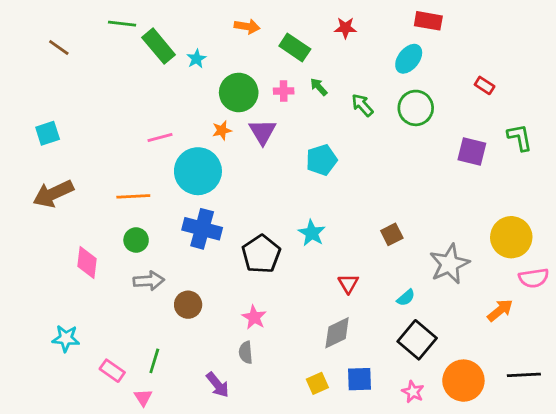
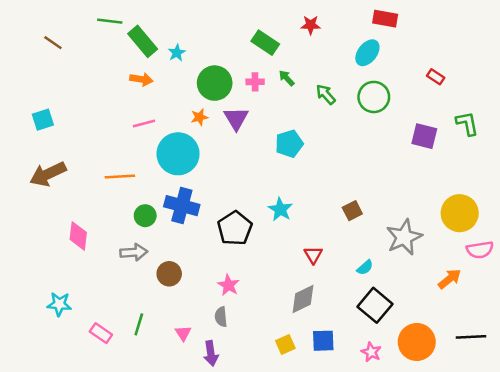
orange arrow: (247, 26) -> (141, 79), moved
green circle: (136, 240) -> (145, 216), moved
purple arrow: (218, 385) -> (211, 353), moved, turned 30
pink triangle: (143, 397) -> (183, 333), moved

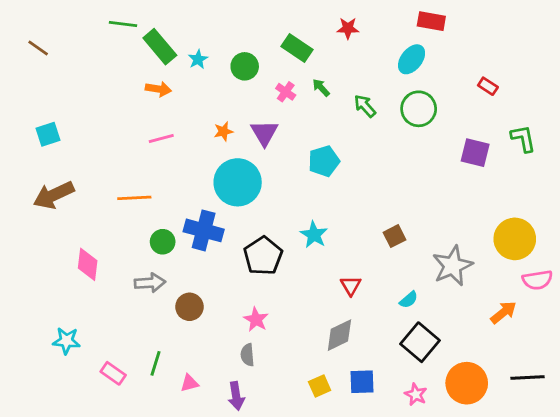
brown line: (53, 43) -> (38, 48), moved
pink cross: (255, 82) -> (286, 92), turned 36
green circle: (215, 83) -> (245, 66), moved, size x0.7
cyan circle: (178, 154) -> (238, 182), moved
pink triangle: (183, 333) -> (189, 383), moved, turned 48

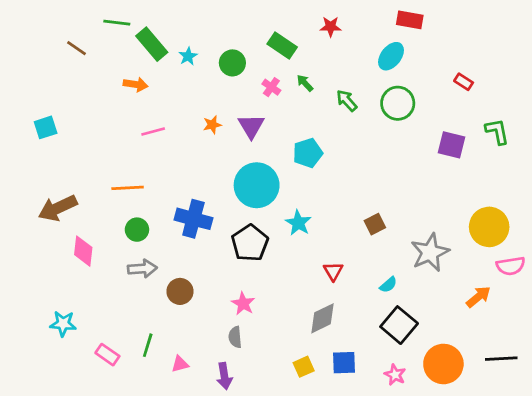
brown line: (38, 48) -> (76, 48), moved
orange arrow: (158, 89) -> (136, 84), moved
cyan circle: (238, 182) -> (257, 185), moved
brown arrow: (54, 195) -> (58, 208), moved
green circle: (163, 242) -> (137, 230), moved

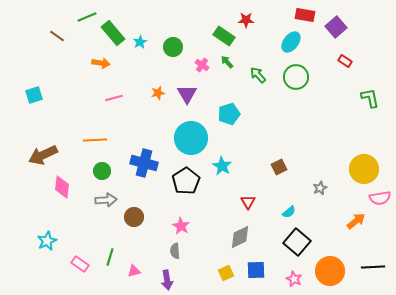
green line: (117, 23) -> (87, 17), turned -30
green rectangle: (282, 45) -> (224, 36), moved
purple square: (451, 145) -> (336, 27), moved, turned 35
gray star: (430, 252) -> (320, 188), size x0.5
cyan star: (63, 324) -> (47, 241), turned -30

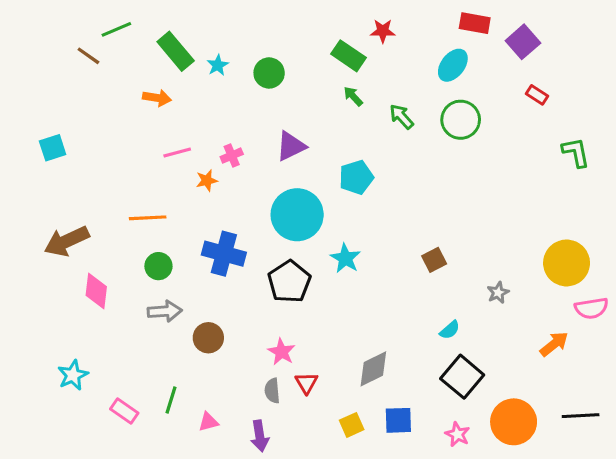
green line: (87, 17) -> (116, 29), moved
pink cross: (202, 65) -> (232, 156), moved, turned 32
orange star: (158, 93) -> (207, 180), moved
purple triangle: (187, 94) -> (291, 146), turned 35
red triangle: (248, 202) -> (306, 383), moved

